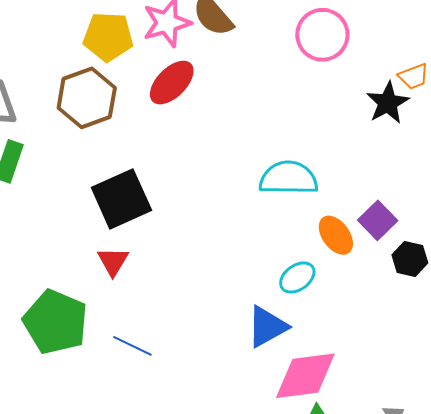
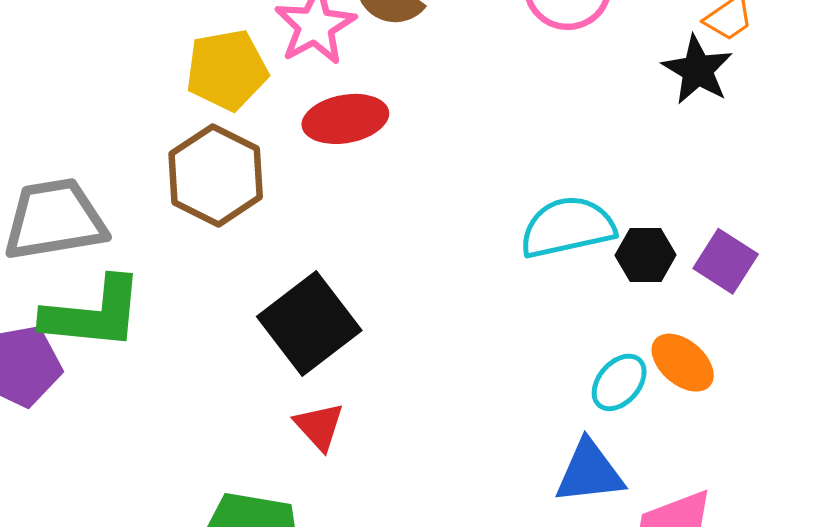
red ellipse: (172, 83) -> (345, 119), turned 48
orange ellipse: (336, 235) -> (683, 363), moved
black hexagon: (410, 259) -> (646, 255), moved
blue triangle: (267, 327) -> (589, 472), turned 36

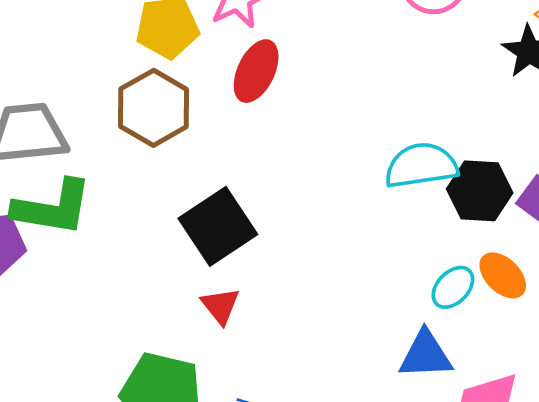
red ellipse: (345, 119) -> (256, 71), turned -58
black hexagon: (646, 255) -> (480, 191), size x1.4

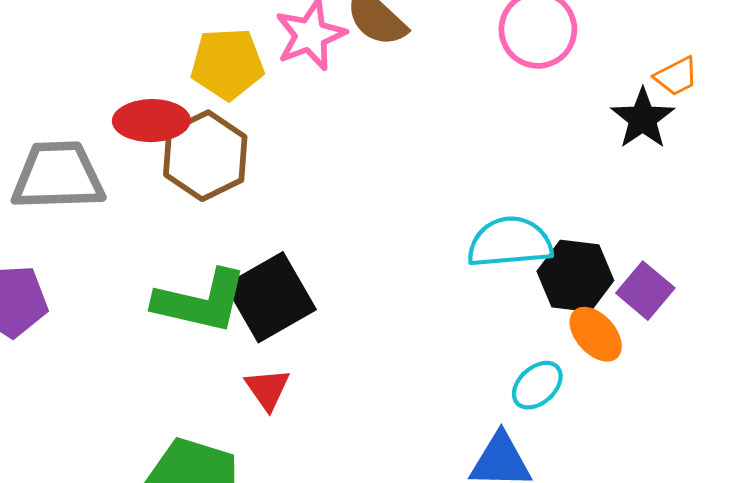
red ellipse: (256, 71) -> (151, 121), moved, turned 60
green L-shape: (52, 208) -> (201, 301), moved
orange ellipse: (503, 275) -> (596, 334), moved

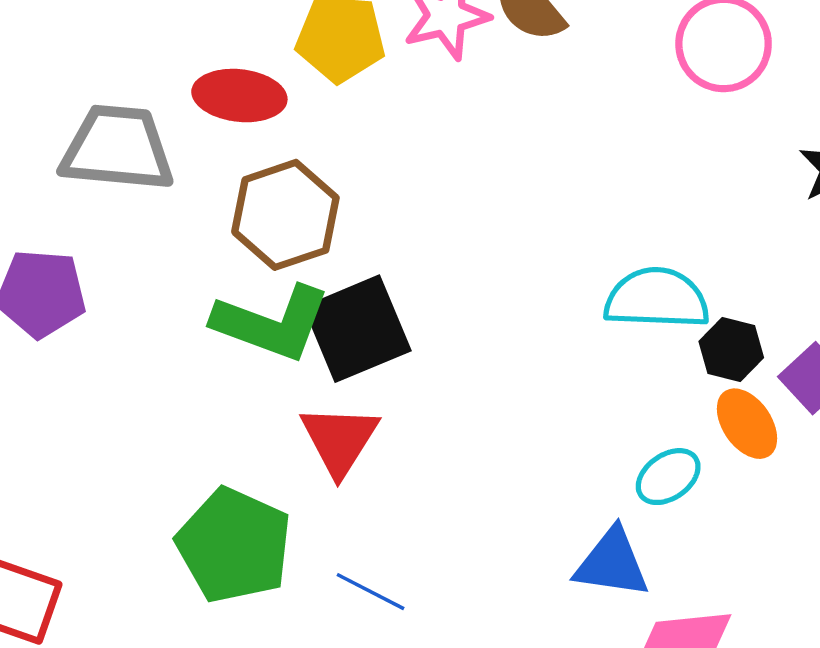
brown hexagon: (205, 156) -> (285, 215), moved
black hexagon: (575, 276) -> (731, 350), size x0.7
red triangle: (268, 389) -> (339, 440), size x1.4

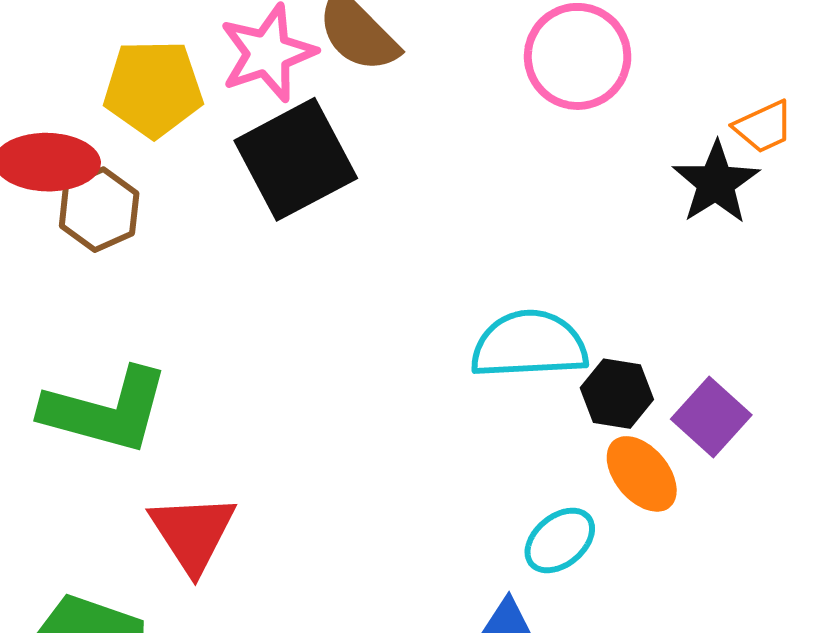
brown hexagon: (285, 215) -> (99, 210), moved, size x0.7
black square: (357, 329) -> (296, 159), moved

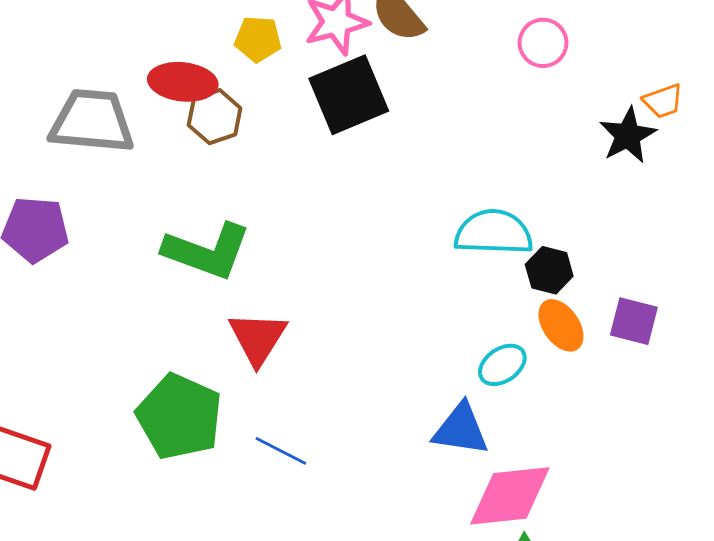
pink circle: (578, 56) -> (543, 43), size x0.7
yellow pentagon: (153, 89) -> (258, 39), size x0.7
purple square: (711, 417) -> (634, 321), moved, turned -33

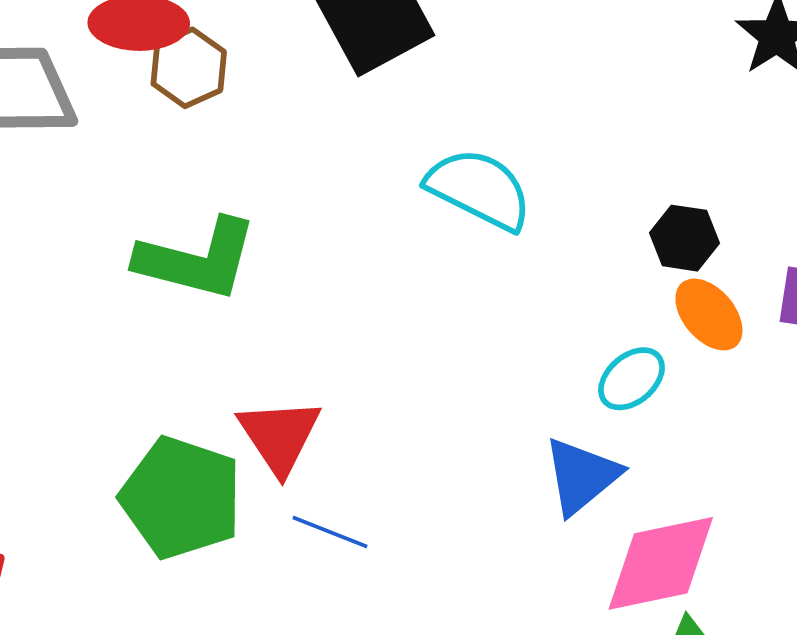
cyan semicircle: (494, 232) -> (479, 189), moved, turned 30
red triangle: (258, 338) -> (279, 436), moved
blue triangle: (461, 429) -> (582, 476), turned -42

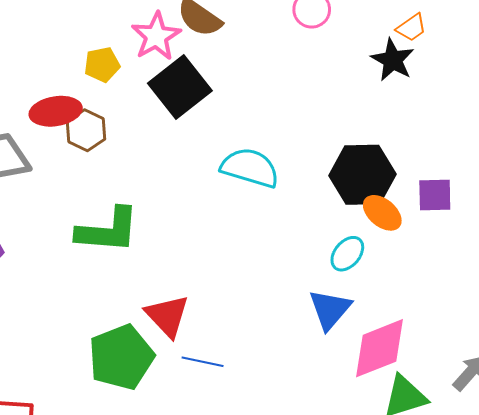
black hexagon: (684, 238) -> (362, 175), size x1.8
green pentagon: (181, 498) -> (121, 357), turned -30

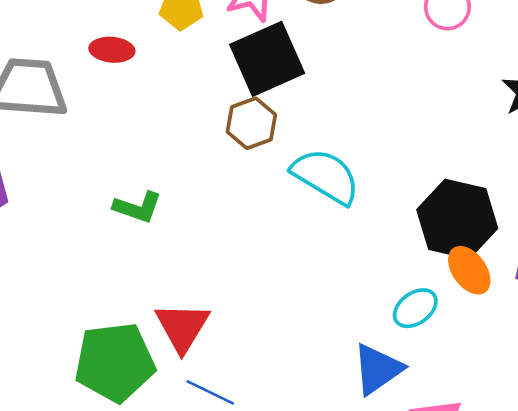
red ellipse: (56, 111) -> (112, 50), size x0.7
brown hexagon: (86, 130) -> (251, 123), moved
green L-shape: (108, 230) -> (138, 207), size x0.6

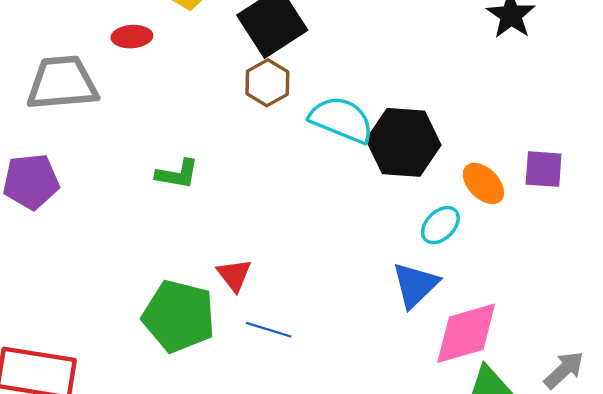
black hexagon: (457, 219) -> (403, 142), moved
red triangle: (182, 327) -> (234, 275), size x0.7
green pentagon: (115, 362) -> (179, 316), turned 30

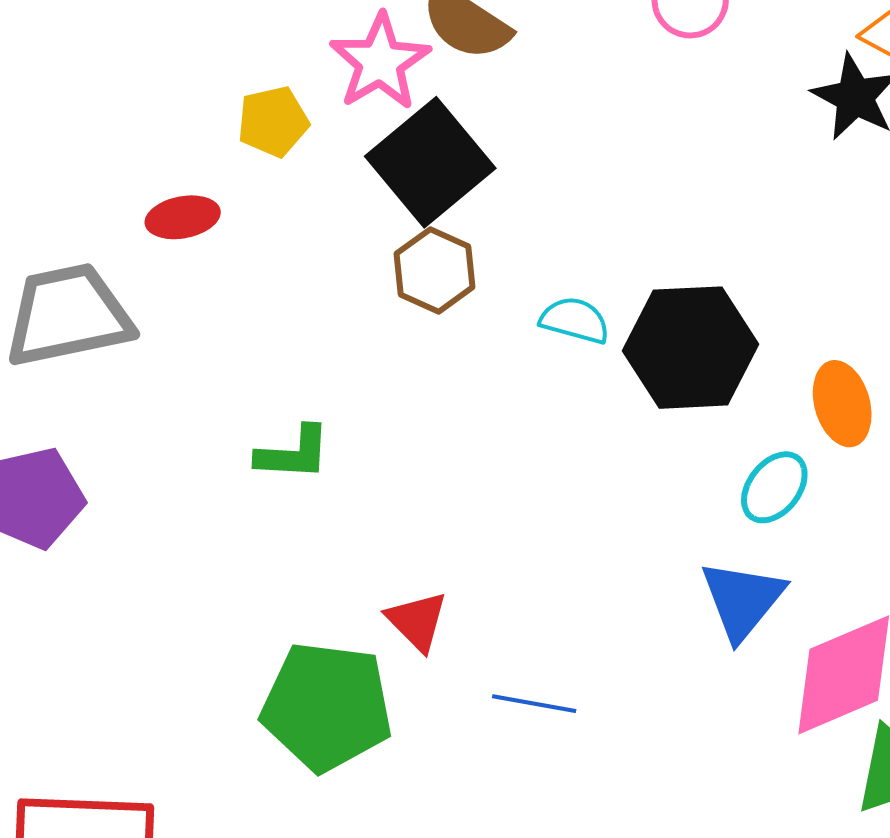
cyan semicircle: (341, 120) -> (575, 320), size x0.6
orange ellipse: (483, 183) -> (842, 404), turned 36
blue line: (269, 330) -> (534, 704), moved

